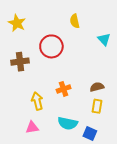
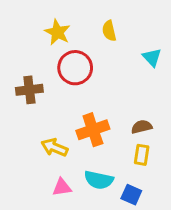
yellow star: (17, 23) -> (57, 32), moved
orange cross: (64, 89) -> (93, 130), size x1.5
yellow arrow: (37, 101) -> (54, 147), turned -54
pink triangle: (32, 127) -> (62, 187), moved

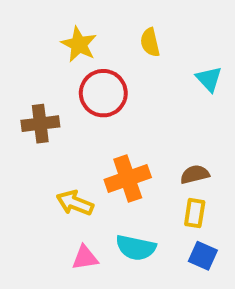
blue square: (131, 195) -> (203, 256), moved

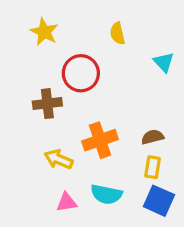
yellow star: (79, 44) -> (44, 32), moved
brown cross: (40, 124) -> (47, 104), moved
blue square: (203, 256) -> (159, 201), size x1.4

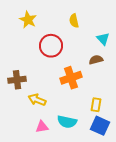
brown cross: (47, 104) -> (17, 80), moved
brown semicircle: (153, 137) -> (96, 60), moved
orange cross: (100, 140) -> (71, 78), moved

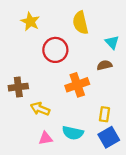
yellow semicircle: (74, 21) -> (80, 23), size x1.5
blue square: (100, 126) -> (109, 137), turned 36

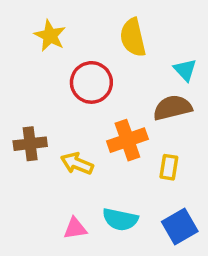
brown semicircle: (104, 65) -> (172, 108), size x1.5
yellow arrow: (40, 109) -> (77, 164), moved
yellow rectangle: (104, 114) -> (169, 167), moved

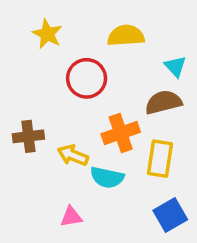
yellow semicircle: (133, 37) -> (126, 36), turned 99
yellow rectangle: (169, 167) -> (160, 159), size x1.5
cyan semicircle: (120, 219) -> (107, 177), moved

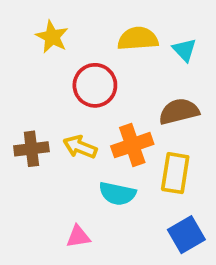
cyan triangle: (175, 66) -> (185, 50), moved
yellow arrow: (73, 155) -> (80, 147), moved

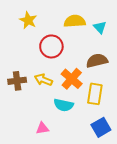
orange cross: (132, 145) -> (72, 79), turned -30

